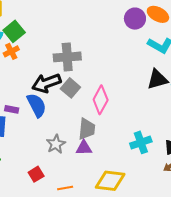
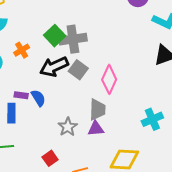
green square: (14, 31) -> (55, 36), moved
orange cross: (11, 51) -> (22, 50), moved
blue semicircle: (37, 105) -> (38, 98), moved, size x0.7

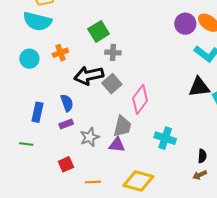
green square: (55, 36) -> (99, 31), moved
gray cross: (73, 39) -> (113, 52), size x0.6
purple rectangle: (21, 95) -> (66, 124), moved, turned -40
cyan cross: (152, 119) -> (165, 138), moved, turned 30

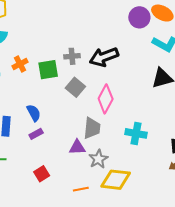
green square: (99, 31) -> (48, 70), moved, turned 30
black arrow: (89, 76) -> (104, 57), moved
gray star: (90, 137) -> (98, 159), moved
purple triangle: (117, 145) -> (77, 147), moved
orange line: (93, 182) -> (81, 189), moved

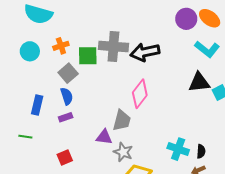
gray cross: (72, 56) -> (113, 46), size x1.8
gray square: (75, 87) -> (68, 73), moved
cyan cross: (136, 133) -> (178, 149), moved
gray star: (98, 159) -> (123, 152), turned -30

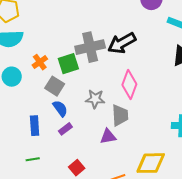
gray star: (123, 152) -> (95, 99), moved

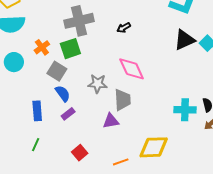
black arrow: (122, 43) -> (124, 28), size x0.5
gray cross: (90, 47) -> (79, 21), moved
pink diamond: (129, 84) -> (132, 69), turned -44
green line: (33, 159) -> (36, 145), turned -56

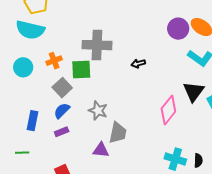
black triangle: (185, 40) -> (194, 92), turned -45
pink diamond: (132, 69) -> (168, 110), moved, turned 48
blue semicircle: (63, 93) -> (62, 111), turned -114
green line: (36, 145) -> (22, 153), turned 48

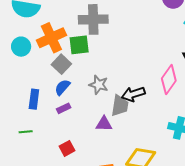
orange cross: (54, 61) -> (51, 38), size x1.8
black arrow: (138, 64) -> (133, 94), moved, size x1.6

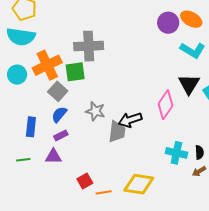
purple triangle: (104, 124) -> (53, 156), moved
red square: (67, 148) -> (85, 181), moved

